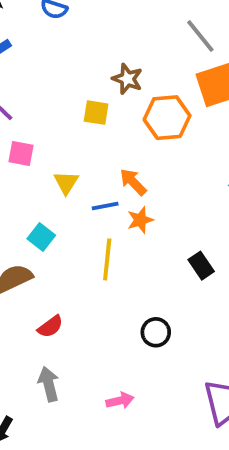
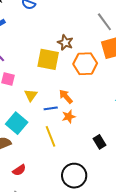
yellow square: (96, 113) -> (48, 59), size x1.6
cyan square: (41, 237) -> (17, 123), size x1.5
yellow line: (107, 259) -> (50, 136), turned -30
black circle: (156, 332) -> (74, 176), size x1.6

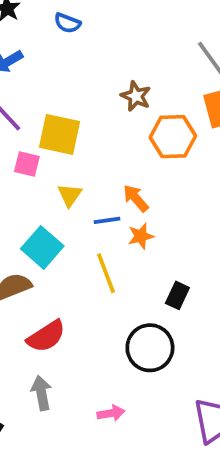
yellow square: (48, 59) -> (60, 134), moved
black rectangle: (99, 142) -> (177, 295), moved, turned 56
red semicircle: (19, 170) -> (46, 336), size x1.5

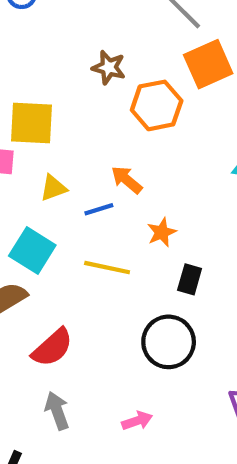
yellow triangle: (70, 195) -> (53, 188), turned 44
orange star: (141, 236) -> (162, 232), moved
yellow line: (106, 273) -> (107, 268), turned -48

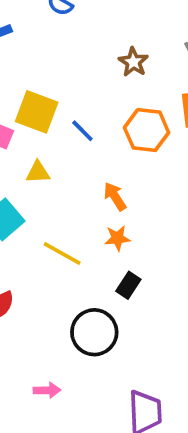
brown star: (109, 67) -> (133, 62), moved
orange arrow: (127, 180) -> (115, 196), moved
blue line: (99, 209) -> (82, 131), moved, turned 45

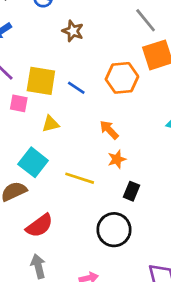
brown star: (133, 62) -> (73, 31), moved

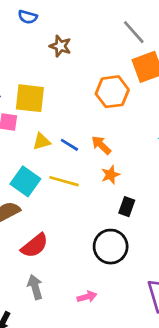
blue line: (76, 88) -> (69, 145), moved
yellow line: (80, 178) -> (64, 181), moved

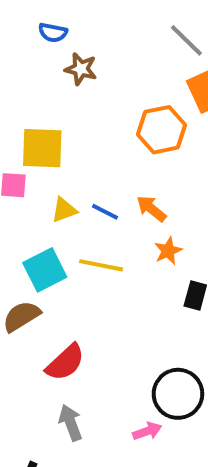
blue semicircle: (28, 17) -> (53, 33), moved
cyan square: (25, 181) -> (45, 270), turned 32
black circle: (111, 247) -> (178, 394), moved

